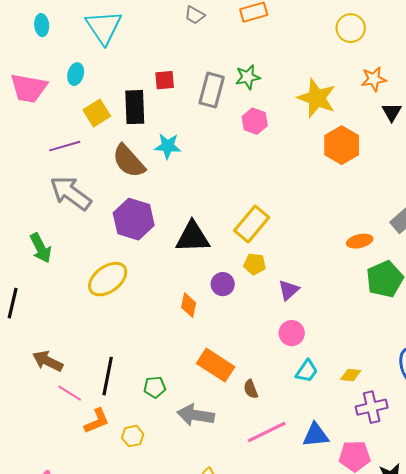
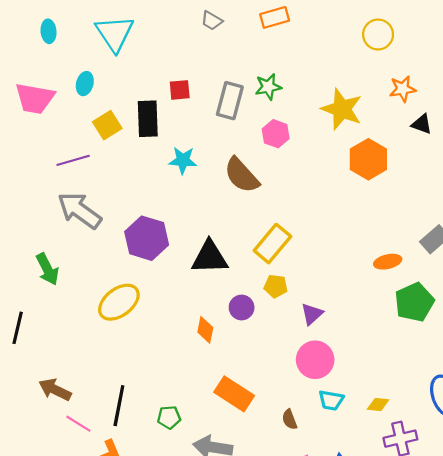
black triangle: (392, 112) -> (422, 124), turned -40
brown semicircle: (129, 161) -> (242, 175), moved
pink circle: (292, 333) -> (315, 360), size x1.4
cyan trapezoid: (307, 371) -> (331, 400), turned 65
brown semicircle: (251, 389) -> (290, 419), moved

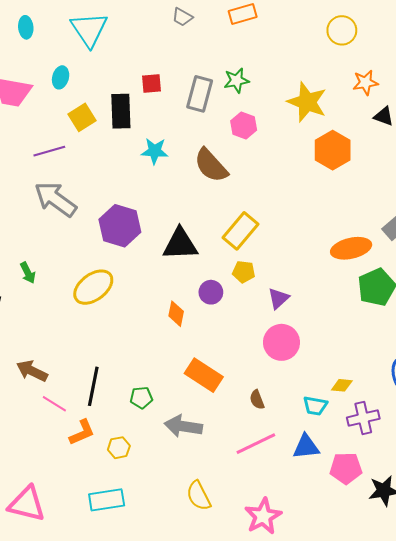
orange ellipse: (388, 262) -> (351, 248), size x1.5
green arrow: (47, 269) -> (28, 273), moved, size x0.7
cyan trapezoid: (331, 400) -> (315, 406), moved

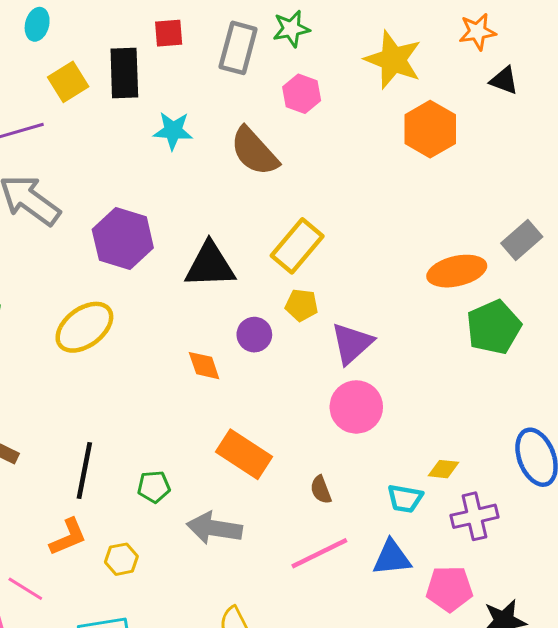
purple triangle: (278, 298) -> (352, 343), size x1.4
orange diamond: (176, 314) -> (204, 366), turned -30
pink line: (54, 404) -> (25, 589), moved

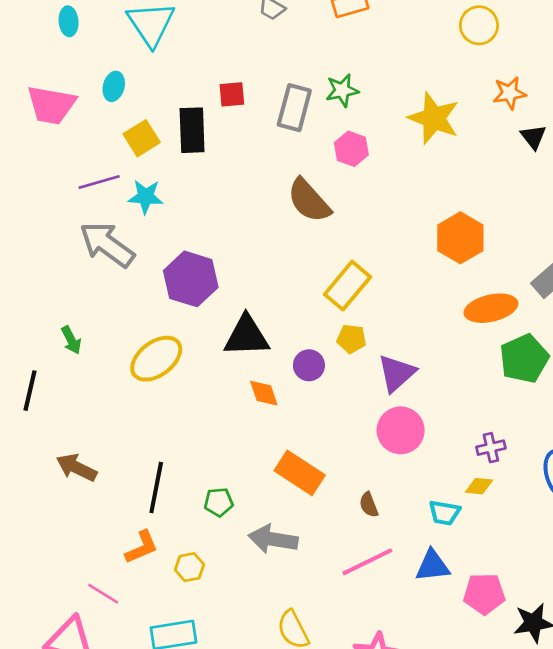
black triangle: (504, 80) -> (533, 137), turned 32
orange hexagon: (430, 129) -> (460, 238), moved
cyan star: (173, 131) -> (146, 197), moved
black triangle: (210, 265) -> (247, 336), moved
purple cross: (474, 516) -> (491, 448), moved, size x0.7

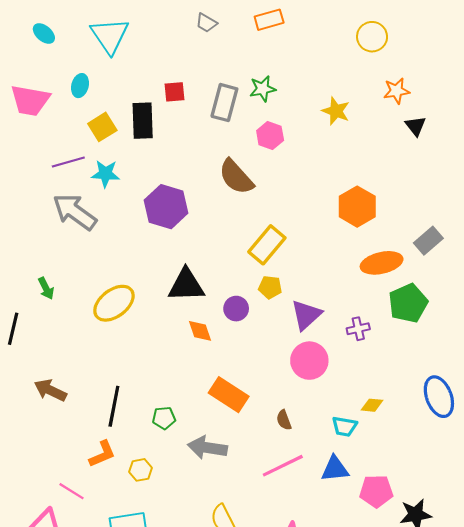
cyan ellipse: (69, 21) -> (44, 34), turned -45
yellow star: (434, 118) -> (336, 111), size x0.7
purple hexagon: (191, 279) -> (166, 207), moved
purple cross: (491, 448) -> (358, 329), moved

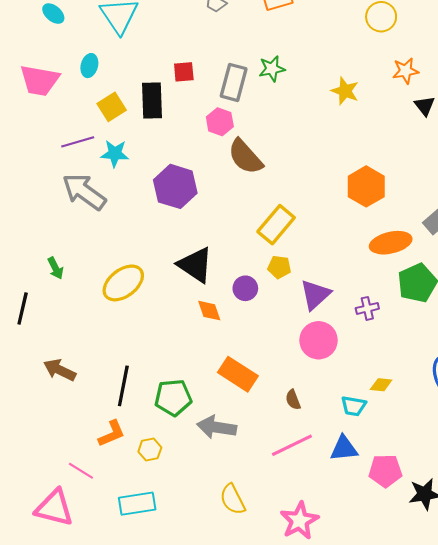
pink hexagon: (270, 135) -> (220, 122), moved
black triangle: (186, 285) -> (195, 265), turned 36
green pentagon: (164, 418) -> (173, 398), size x1.6

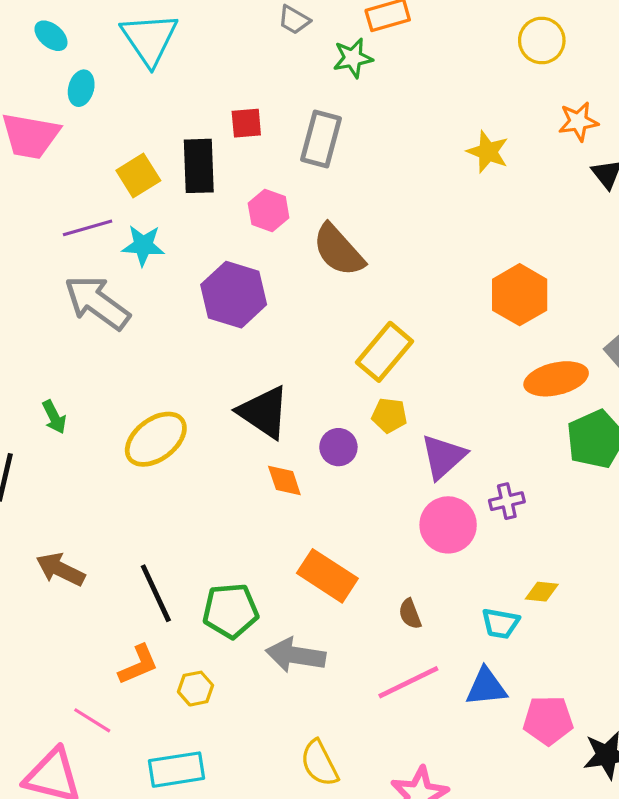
cyan ellipse: (89, 66) -> (81, 88), moved
green star: (272, 69) -> (353, 58), moved
pink hexagon: (220, 122) -> (269, 210), moved
purple cross: (367, 308) -> (507, 501), moved
black line: (123, 386) -> (156, 593), turned -36

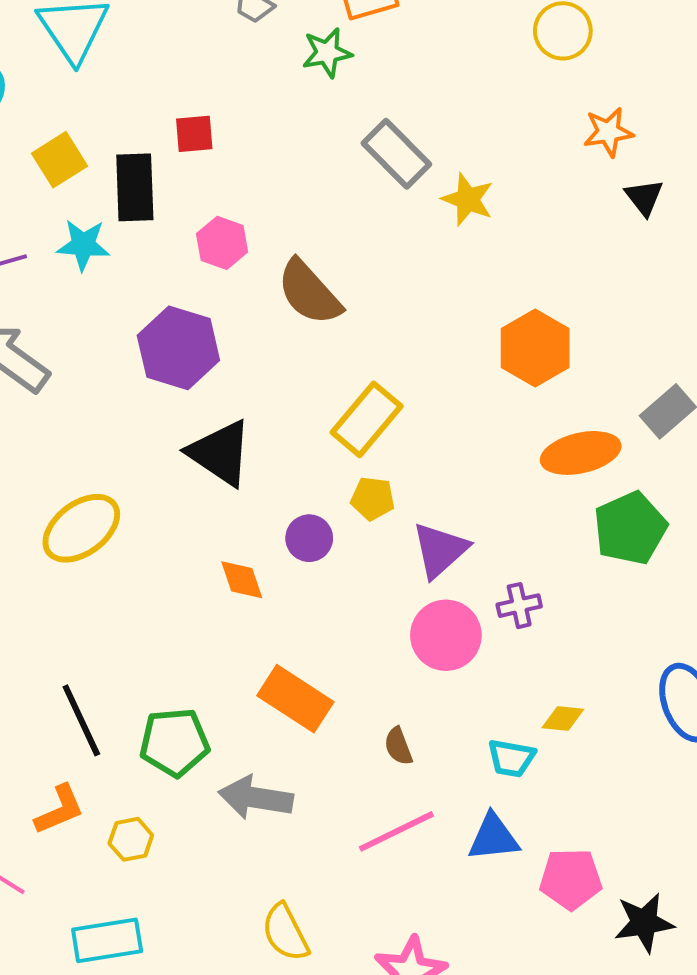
gray rectangle: (321, 139) -> (396, 154), moved, turned -60
yellow star: (488, 152) -> (468, 199), moved
yellow square: (138, 176) -> (60, 160), moved
cyan star: (143, 245) -> (83, 245), moved
black triangle: (264, 412) -> (220, 453), moved

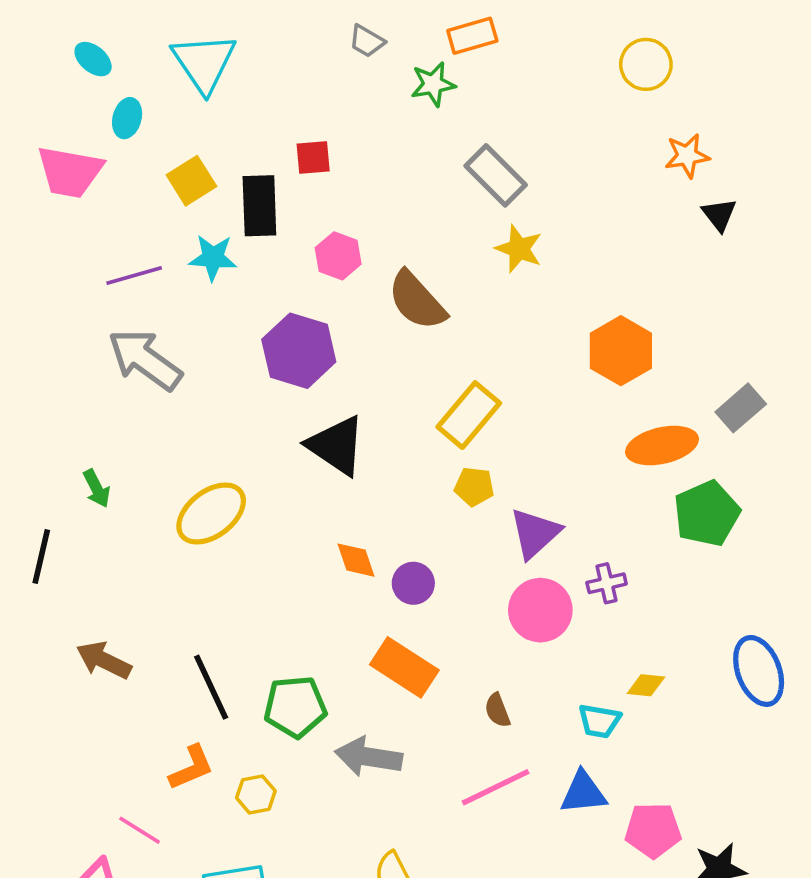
yellow star: (468, 199) -> (519, 249), moved
purple circle: (309, 538) -> (413, 583), moved

